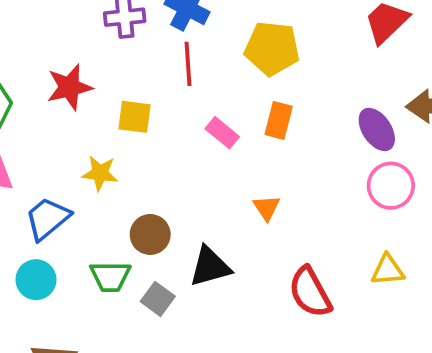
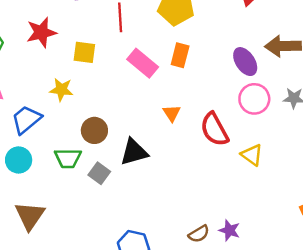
pink rectangle: (222, 133) -> (143, 63), size x1.4
yellow triangle: (388, 270) -> (252, 155), turned 40
red semicircle: (310, 292) -> (214, 129), moved

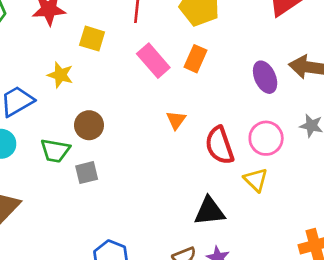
pink circle: (254, 99) -> (266, 138), moved
black triangle: (134, 152) -> (209, 211), moved
gray square: (99, 173) -> (87, 173), turned 30

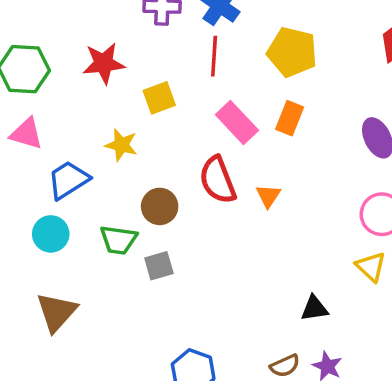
yellow square: (92, 39) -> (159, 98), turned -35
red semicircle: (220, 145) -> (218, 180), moved
black triangle: (209, 211) -> (314, 308), size x0.7

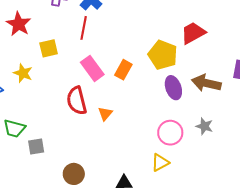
yellow pentagon: (292, 52) -> (163, 55), moved
red star: (104, 63) -> (19, 24), turned 30
brown circle: (160, 206) -> (74, 174), moved
yellow triangle: (371, 267) -> (160, 163), turned 42

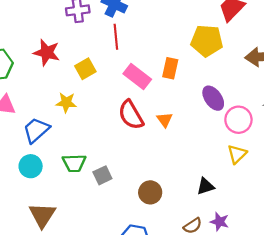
purple ellipse: (173, 88) -> (213, 98), moved

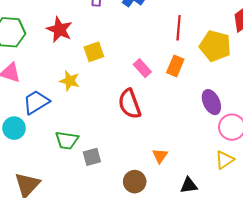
red line: (116, 37) -> (179, 28), moved
pink rectangle: (137, 76) -> (142, 68), size x0.7
orange triangle: (165, 120) -> (160, 156), moved
cyan circle: (31, 166) -> (14, 128), moved

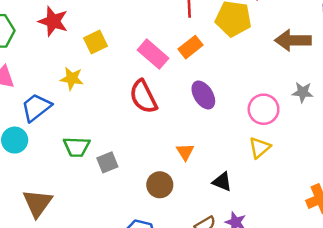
orange rectangle: (175, 66) -> (190, 47), turned 36
pink rectangle: (142, 68) -> (153, 54), size x1.4
purple ellipse: (211, 102) -> (203, 95), moved
black triangle: (189, 185) -> (222, 182), turned 36

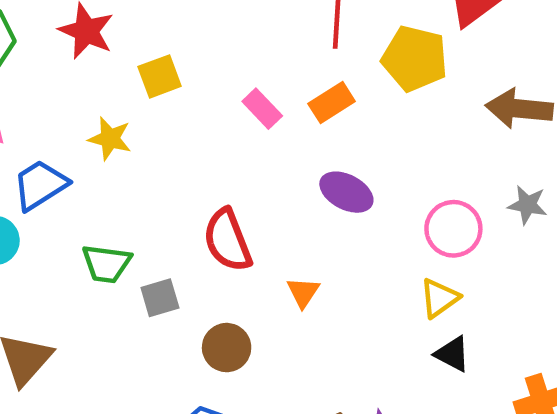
pink rectangle: (153, 54) -> (262, 109), size x0.7
purple ellipse: (203, 95) -> (346, 192), turned -36
red semicircle: (143, 97) -> (227, 240), moved
black triangle: (222, 182) -> (452, 354), moved
brown circle: (160, 185) -> (227, 348), moved

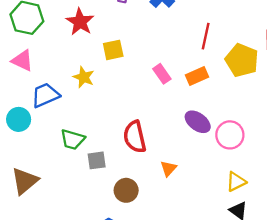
pink circle: (453, 229) -> (230, 135), moved

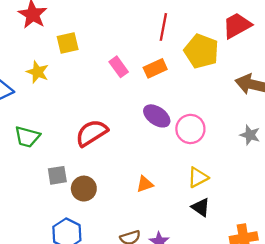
red semicircle: (135, 137) -> (92, 133), turned 72
gray square: (97, 160) -> (57, 175), moved
orange triangle: (168, 169) -> (145, 184), moved, turned 30

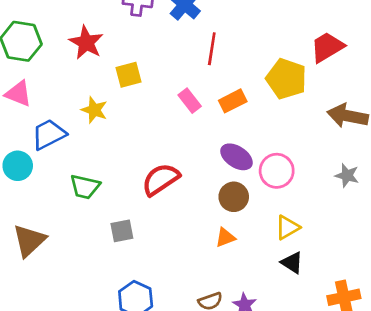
red line: (163, 27) -> (212, 49), moved
brown circle: (84, 189) -> (234, 197), moved

